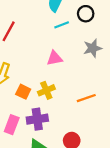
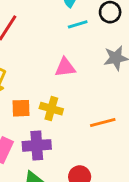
yellow cross: (46, 90) -> (51, 109), turned 35
orange square: (23, 92) -> (21, 108), turned -32

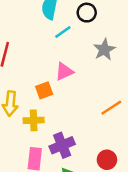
orange square: (21, 108) -> (44, 90), moved
yellow cross: (51, 109) -> (34, 120), moved

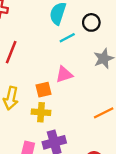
yellow cross: (34, 120) -> (41, 112), moved

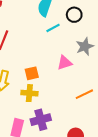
pink triangle: (64, 75) -> (65, 63), moved

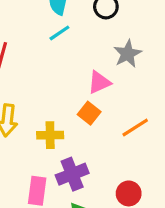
cyan line: (53, 28) -> (59, 33), moved
orange square: (32, 73) -> (89, 113), moved, turned -32

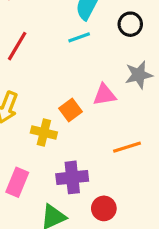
orange square: (89, 113) -> (71, 110), moved
purple cross: (72, 174) -> (72, 177), moved

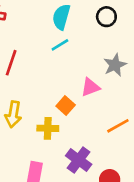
black circle: (130, 24) -> (106, 17), moved
purple cross: (72, 177) -> (79, 160), turned -35

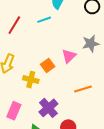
cyan line: (60, 45) -> (44, 20), moved
pink triangle: (90, 87) -> (69, 56), turned -35

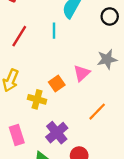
cyan line: (44, 20) -> (54, 31), turned -72
orange line: (83, 89) -> (97, 112), turned -30
pink rectangle: (14, 111) -> (17, 135), turned -42

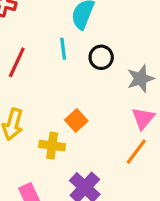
black circle: (110, 16) -> (101, 57), moved
pink triangle: (82, 73) -> (143, 118), moved

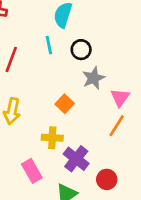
gray star: (141, 79) -> (94, 78), moved
yellow cross: (52, 146) -> (52, 138), moved

